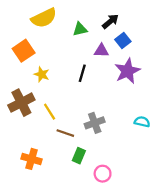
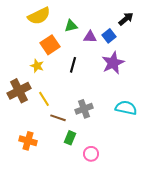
black arrow: (110, 21) -> (126, 19), moved
orange square: (24, 51) -> (50, 45), moved
purple triangle: (101, 51) -> (90, 37), moved
cyan semicircle: (142, 122) -> (126, 108), size x1.5

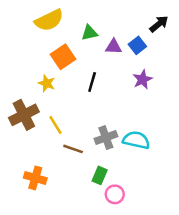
purple star: (113, 63) -> (143, 80), size x0.7
cyan semicircle: (126, 108) -> (136, 140), moved
green rectangle: (70, 138) -> (100, 175), moved

